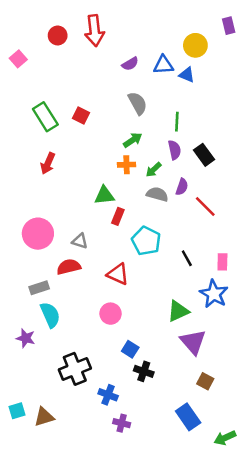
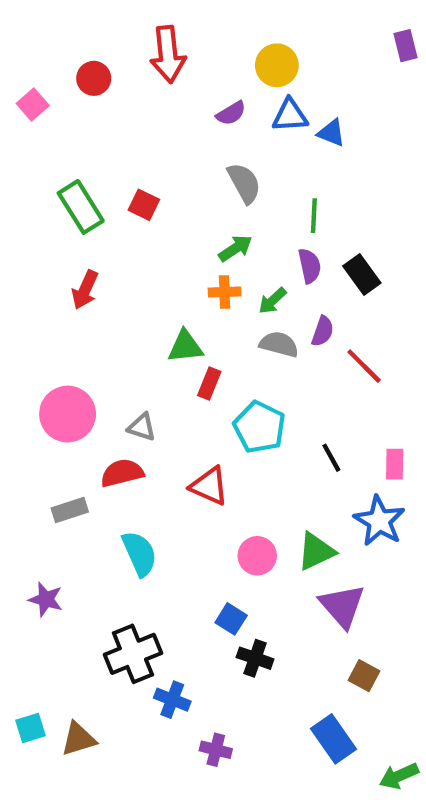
red circle: (58, 35) -> (94, 78), moved
yellow circle: (195, 45) -> (277, 65), moved
pink circle: (111, 314) -> (257, 556), moved
cyan semicircle: (50, 315) -> (140, 554), moved
blue cross: (108, 395) -> (172, 700), moved

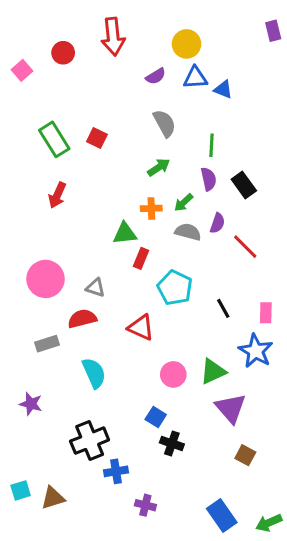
orange cross: (225, 292) -> (151, 208), moved
blue cross: (172, 700) -> (116, 471), turned -30
blue rectangle: (334, 739) -> (222, 515), moved

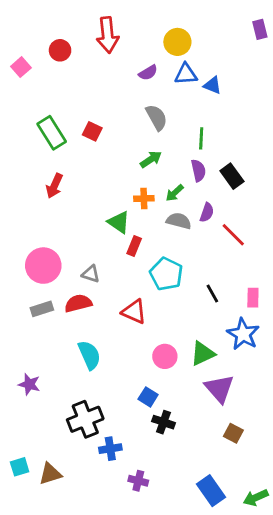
green triangle: (125, 233) -> (119, 222), turned 40
gray rectangle: (47, 344) -> (42, 309), moved

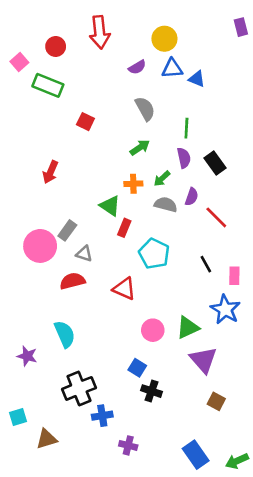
green rectangle: (52, 133) -> (48, 85), moved, turned -36
black line: (212, 294) -> (206, 264), moved
gray rectangle: (42, 309) -> (67, 230), moved, turned -36
cyan semicircle: (89, 355) -> (65, 334), moved
cyan square: (20, 467) -> (18, 417), moved

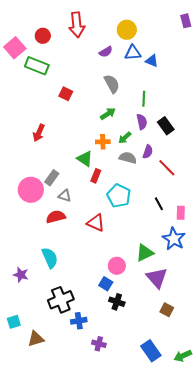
pink square: (19, 62) -> (15, 48), size x1.5
pink circle: (153, 330) -> (117, 266), moved

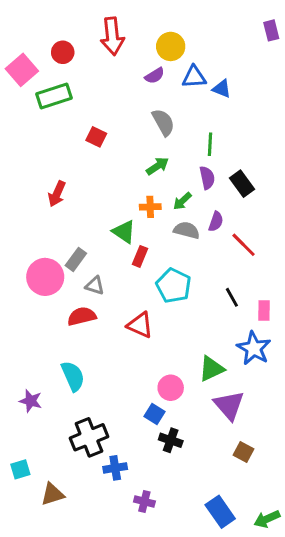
yellow circle: (127, 30) -> (171, 46), moved
green rectangle: (37, 66) -> (54, 96), turned -40

